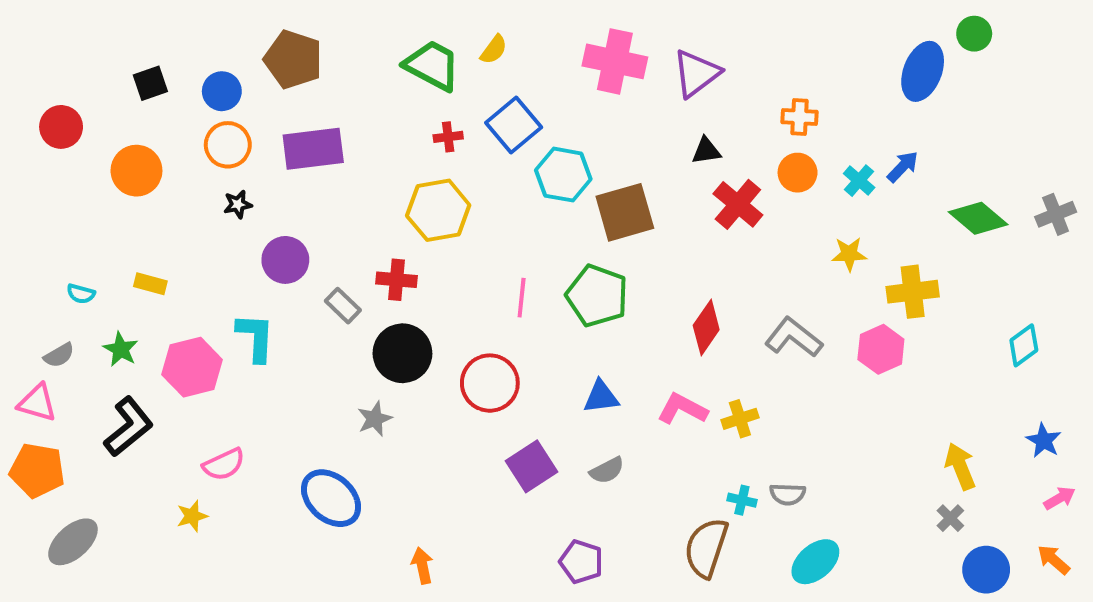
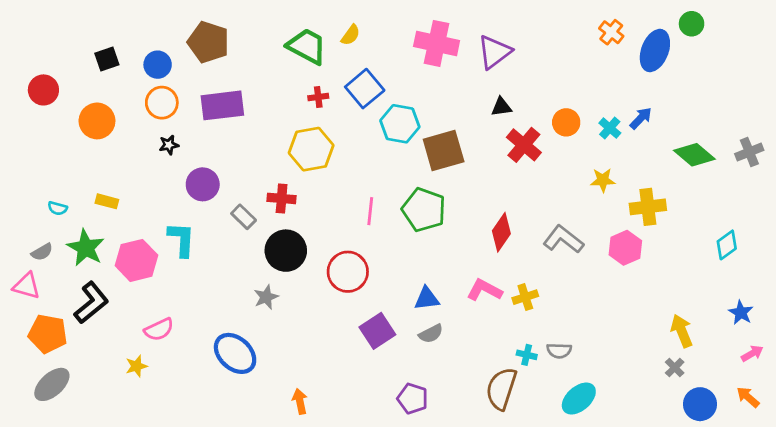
orange cross: (800, 117) -> (611, 32), moved, turned 35
green star: (121, 349) -> (86, 248), size x1.5
blue triangle: (601, 397) -> (427, 298), moved
orange pentagon: (37, 470) -> (48, 334), moved

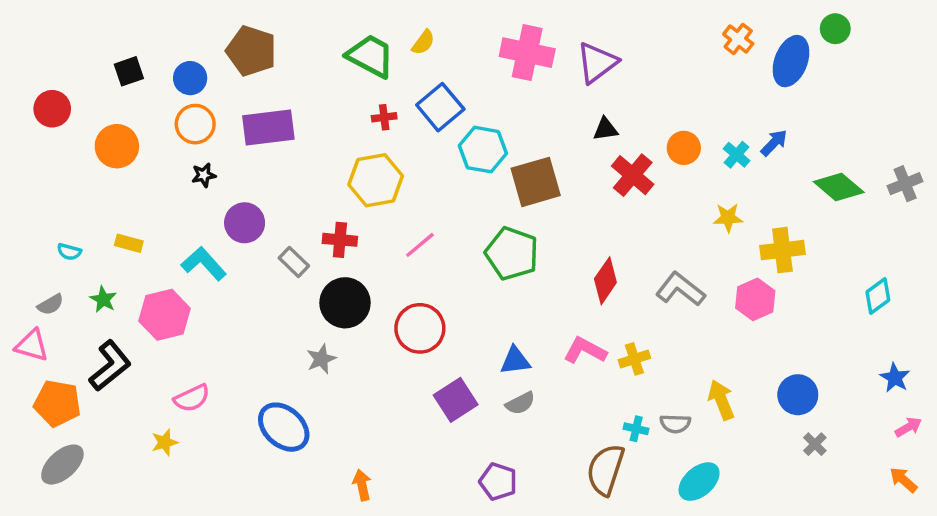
pink line: (370, 211) -> (420, 245), moved, turned 44
cyan L-shape: (182, 239) -> (204, 264), moved, turned -45
green star: (86, 248) -> (103, 299), size x0.6
yellow arrow: (682, 331) -> (721, 400), moved
blue circle: (700, 404) -> (798, 395), moved

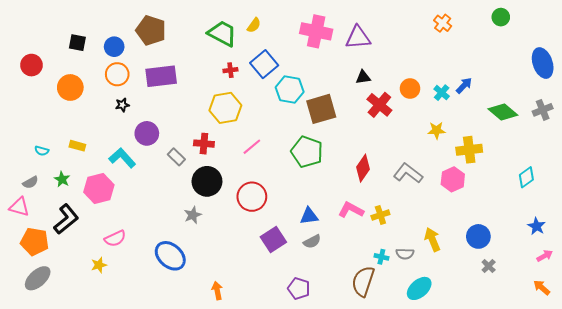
blue ellipse: (791, 61) -> (543, 63), moved, turned -40
purple triangle: (597, 63) -> (358, 38), turned 32
black square: (129, 71) -> (77, 43), turned 30

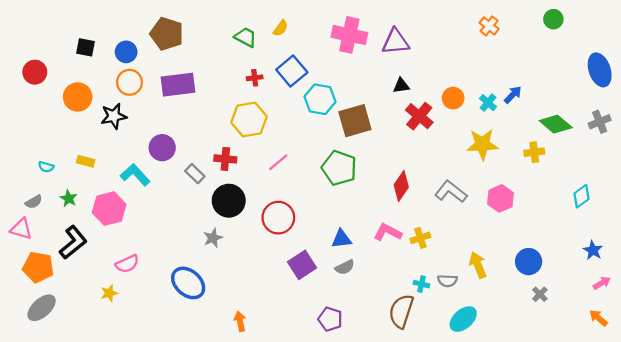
green trapezoid: (222, 33) -> (246, 37), size x0.7
black star: (122, 105) -> (114, 116), moved, size x1.6
yellow star: (437, 130) -> (482, 144), size x1.6
yellow cross: (469, 150) -> (534, 152), moved, size x0.7

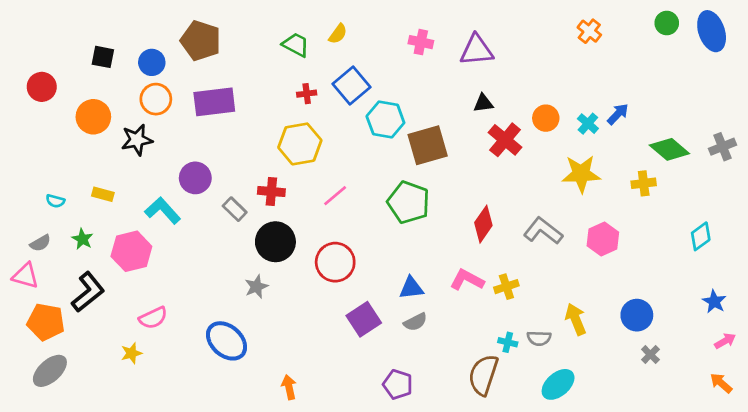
pink cross: (349, 35) -> (421, 42), size x0.6
blue ellipse: (600, 70) -> (712, 31), moved

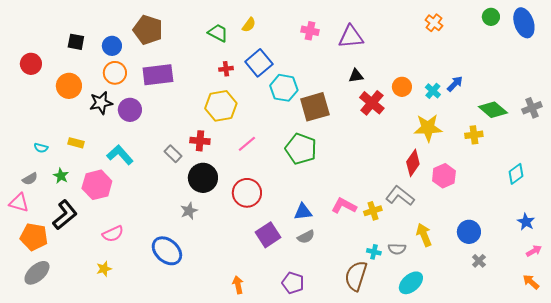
purple circle: (195, 178) -> (130, 110), moved
red diamond: (483, 224) -> (413, 163), moved
gray L-shape: (543, 231) -> (400, 196), moved
yellow star: (131, 353) -> (104, 269), moved
orange arrow: (289, 387) -> (238, 285), moved

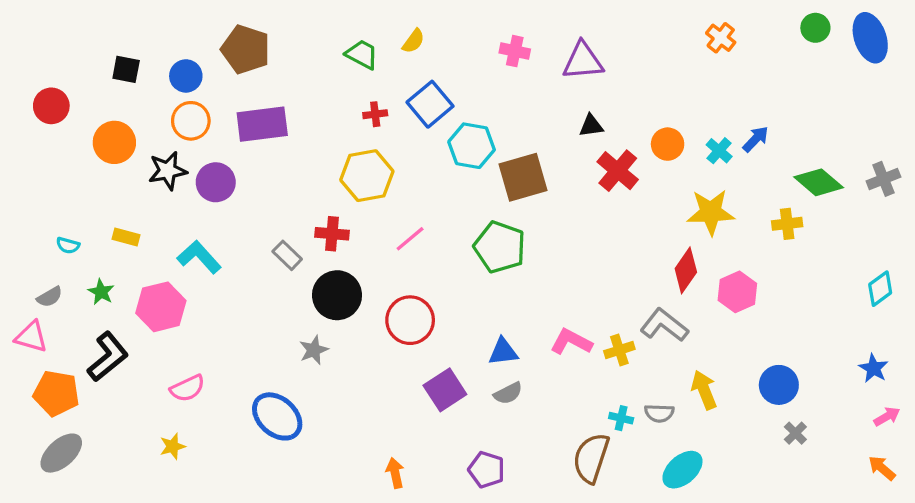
cyan diamond: (516, 174) -> (880, 289), moved

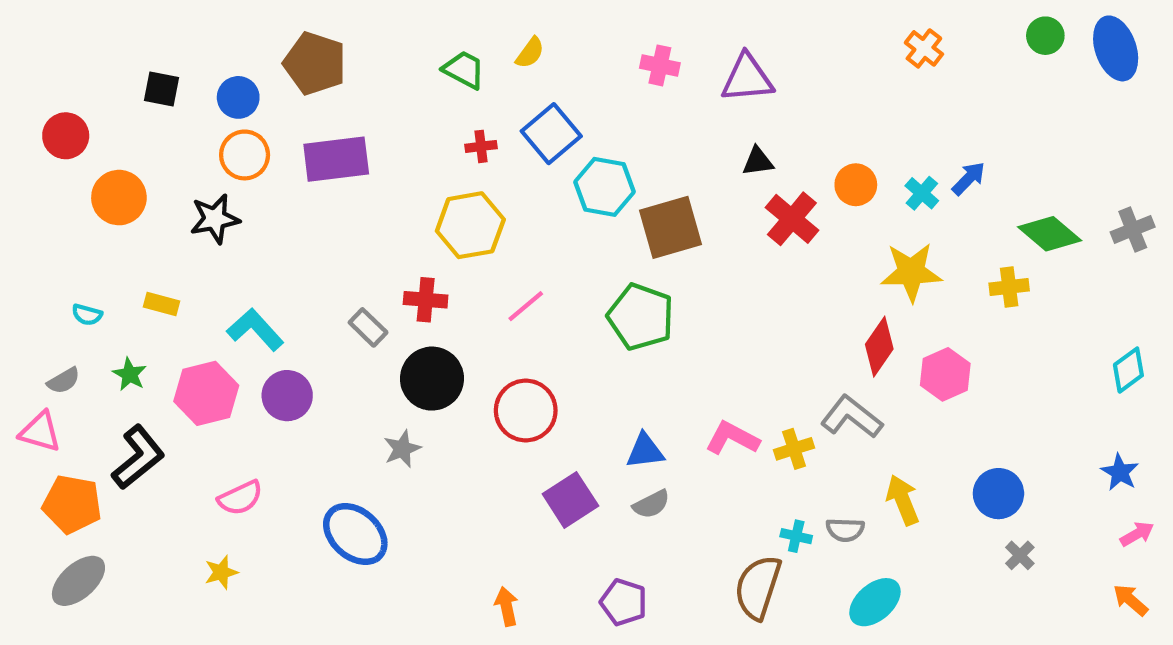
orange circle: (114, 142) -> (119, 198), moved
purple circle: (216, 182) -> (287, 396), moved

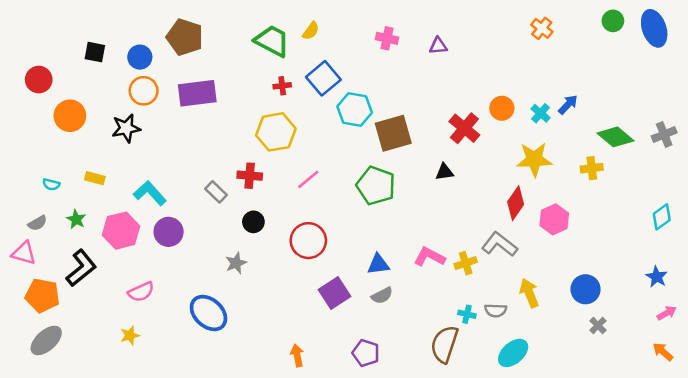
green trapezoid: (464, 70) -> (272, 41), size x1.4
purple triangle: (747, 78) -> (438, 46), size x0.6
black triangle: (758, 161) -> (444, 172), moved
black circle: (432, 379) -> (253, 222), size x0.6

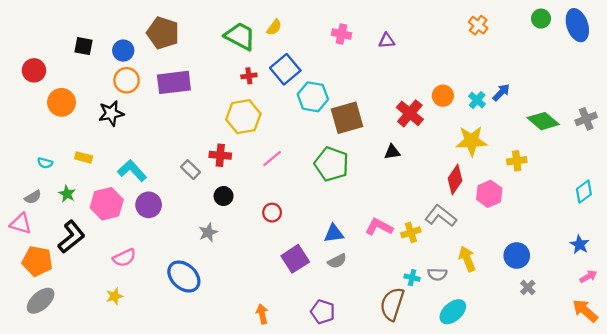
yellow cross: (592, 168) -> (517, 161), moved
red circle: (308, 241) -> (272, 213), size x0.6
orange arrow: (663, 352) -> (585, 311), size x1.4

